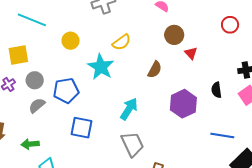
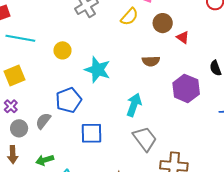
yellow semicircle: (122, 42) -> (129, 17), moved
brown semicircle: (155, 70) -> (151, 61), turned 72
gray circle: (35, 80) -> (19, 128), moved

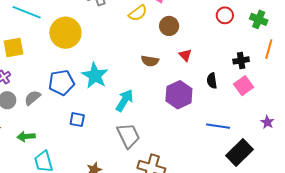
red triangle: (183, 37) -> (185, 55), moved
yellow circle: (62, 50) -> (65, 33), size x1.8
cyan star: (98, 70) -> (95, 76), moved
blue square: (91, 133) -> (77, 120), size x0.7

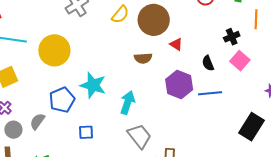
brown circle: (169, 26) -> (154, 20), size x1.6
blue line: (218, 126) -> (210, 93), moved

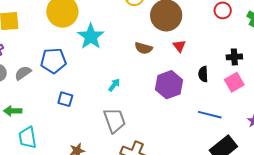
cyan star: (93, 85) -> (91, 36), moved
blue line: (210, 93) -> (210, 115), moved
cyan arrow: (127, 103) -> (114, 85), size x0.6

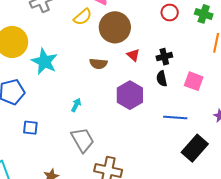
black cross: (234, 57) -> (164, 57), moved
pink square: (234, 82) -> (194, 81), turned -30

